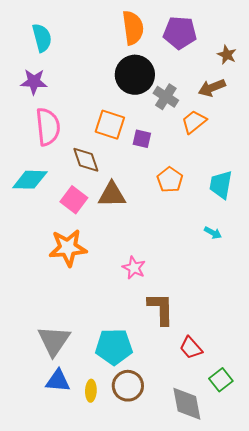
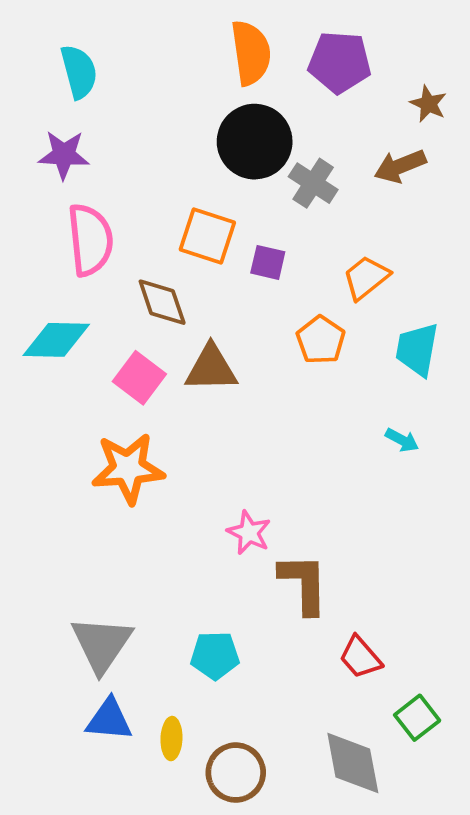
orange trapezoid: (194, 122) -> (366, 278), moved
pink star: (134, 268) -> (249, 533), moved
cyan pentagon: (114, 347) -> (215, 655), size x0.7
brown circle: (128, 386) -> (236, 773), moved

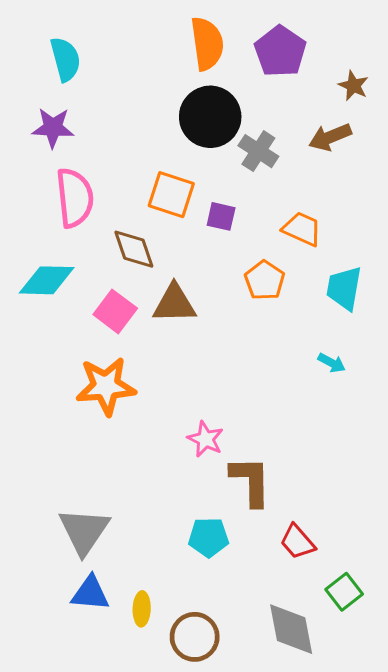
purple pentagon: (340, 62) -> (280, 51), turned 30
orange trapezoid: (366, 278) -> (302, 229), turned 63
cyan pentagon: (215, 655) -> (209, 537), moved

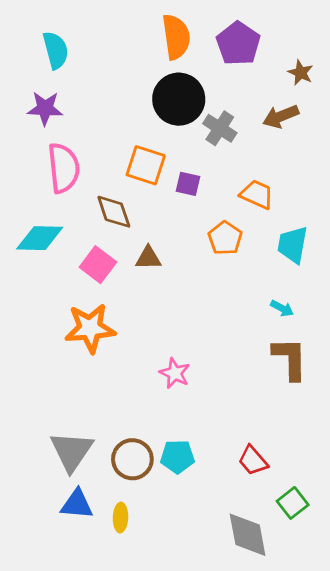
brown triangle: (174, 304) -> (148, 258), size x0.7
brown L-shape: (251, 481) -> (290, 359), moved
brown circle: (195, 637) -> (132, 459), moved

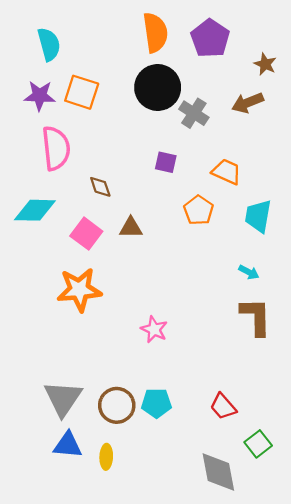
orange square: (146, 165) -> (82, 92), moved
brown diamond: (114, 212) -> (100, 187), size x0.7

